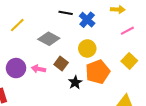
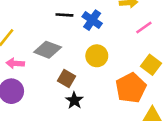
pink arrow: (39, 69) -> (15, 63), moved
orange pentagon: (98, 72) -> (131, 88), moved
black star: (75, 82) -> (74, 100), moved

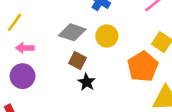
gray diamond: (48, 50) -> (72, 32), moved

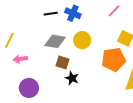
orange pentagon: (143, 67) -> (114, 60), turned 30
purple circle: (23, 76) -> (29, 88), moved

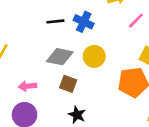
pink arrow: (20, 59) -> (27, 86), moved
black star: (72, 78) -> (77, 115), moved

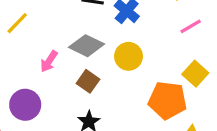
pink arrow: (27, 86) -> (49, 61), moved, turned -66

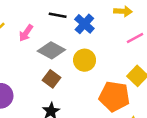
pink arrow: (49, 61) -> (26, 33), moved

